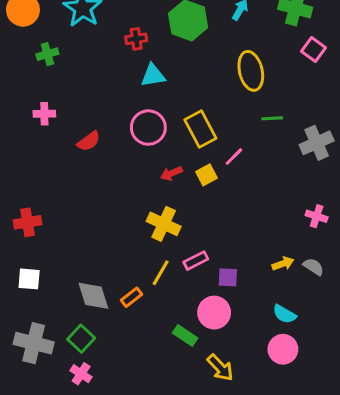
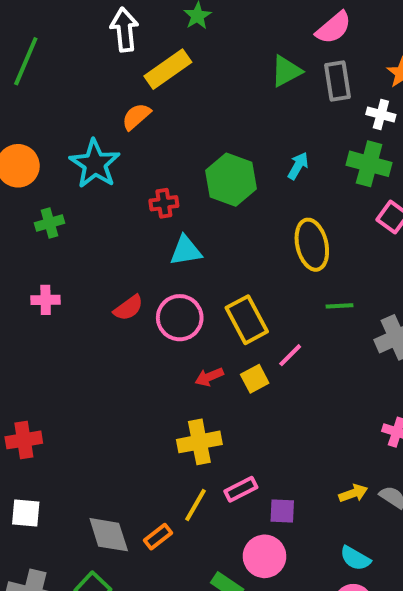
red semicircle: (89, 141) -> (128, 308), moved
yellow cross: (164, 224) -> (199, 442), turned -36

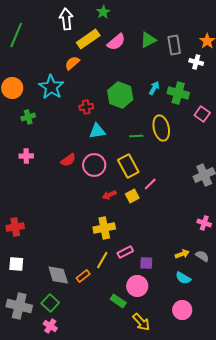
pink semicircle: (334, 28) -> (116, 42), moved
green cross: (369, 164) -> (178, 93), moved
green line: (339, 306) -> (136, 136), moved
cyan semicircle: (355, 558) -> (183, 278), moved

